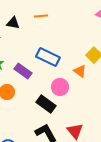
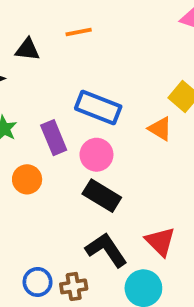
purple rectangle: (23, 71) -> (54, 138), turned 36
pink circle: (60, 87) -> (96, 155), moved

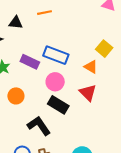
purple rectangle: (54, 138) -> (30, 62), moved, turned -42
red triangle: (160, 242) -> (88, 93), moved
black L-shape: (106, 250) -> (39, 126), moved

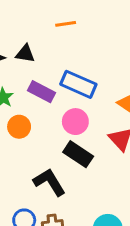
black triangle: (16, 23) -> (25, 54), moved
orange circle: (16, 96) -> (19, 127), moved

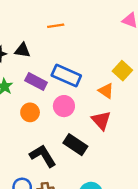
orange circle: (19, 127) -> (30, 112), moved
black rectangle: (78, 154) -> (75, 145), moved

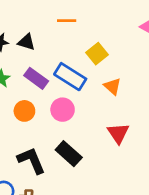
yellow square: (122, 71) -> (97, 54), moved
orange triangle: (106, 91) -> (112, 86), moved
red triangle: (101, 120) -> (118, 133), moved

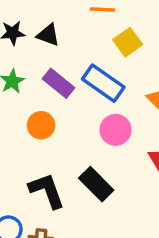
yellow square: (97, 54) -> (128, 42), moved
pink circle: (63, 110) -> (116, 130), moved

